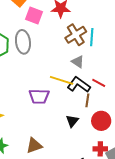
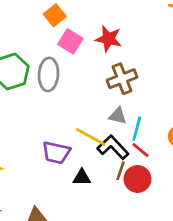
cyan line: (92, 37) -> (137, 129), moved
gray triangle: (78, 62) -> (118, 116), turned -32
black triangle: (72, 121) -> (82, 177), moved, turned 40
red circle: (101, 121) -> (137, 179), moved

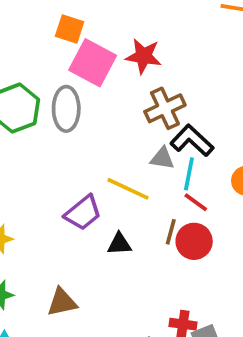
orange square: (55, 15) -> (70, 29), turned -30
pink square: (70, 41) -> (93, 63), size x1.4
black L-shape: (113, 147) -> (192, 141), moved
purple trapezoid: (56, 153) -> (83, 213), turned -48

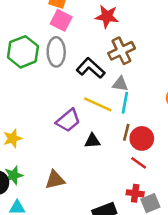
pink square: (93, 63) -> (61, 20), moved, size x0.7
black L-shape: (192, 141) -> (91, 68), moved
cyan line: (189, 174) -> (125, 103), moved
red line: (196, 202) -> (139, 163), moved

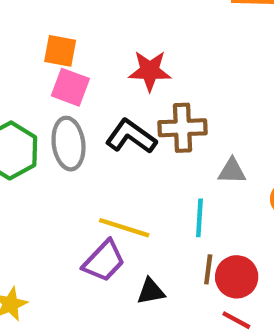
brown cross: (121, 51) -> (183, 128), turned 30
black L-shape: (91, 68) -> (131, 136), moved
gray triangle: (120, 84) -> (232, 171), moved
yellow line: (98, 104) -> (124, 228), moved

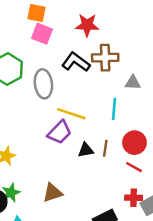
gray ellipse: (69, 144) -> (43, 84), moved
brown line: (208, 269) -> (105, 148), moved

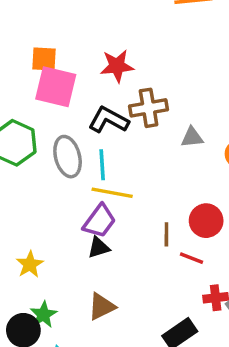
pink square: (42, 34) -> (56, 87), size x1.4
cyan line: (114, 109) -> (102, 165), moved
black triangle: (86, 150) -> (99, 248), moved
red line: (134, 167) -> (191, 258), moved

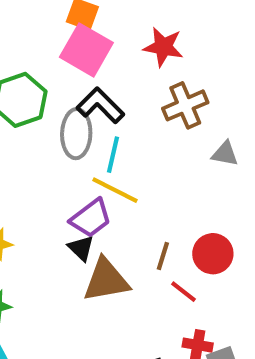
brown cross: (149, 108) -> (185, 105), turned -30
black L-shape: (109, 120) -> (100, 105), moved
black triangle: (99, 248) -> (81, 248), turned 45
brown triangle: (102, 307) -> (106, 280), moved, size x1.4

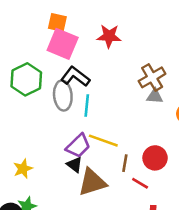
brown cross: (185, 105) -> (152, 77), moved
yellow line: (115, 190) -> (103, 141), moved

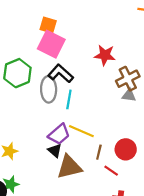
red star: (109, 36) -> (105, 55), moved

